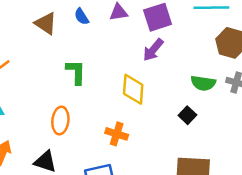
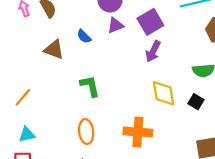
yellow diamond: (133, 89) -> (164, 93), moved
orange cross: (117, 134) -> (138, 132), size x1.4

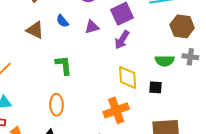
purple triangle: (115, 25) -> (92, 27), moved
black square: (196, 102) -> (155, 87), turned -32
orange cross: (138, 132) -> (116, 110), moved, turned -30

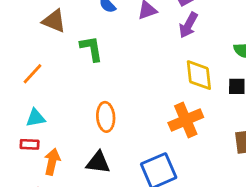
brown triangle: (35, 30) -> (54, 21), moved
green L-shape: (64, 65) -> (91, 49), moved

